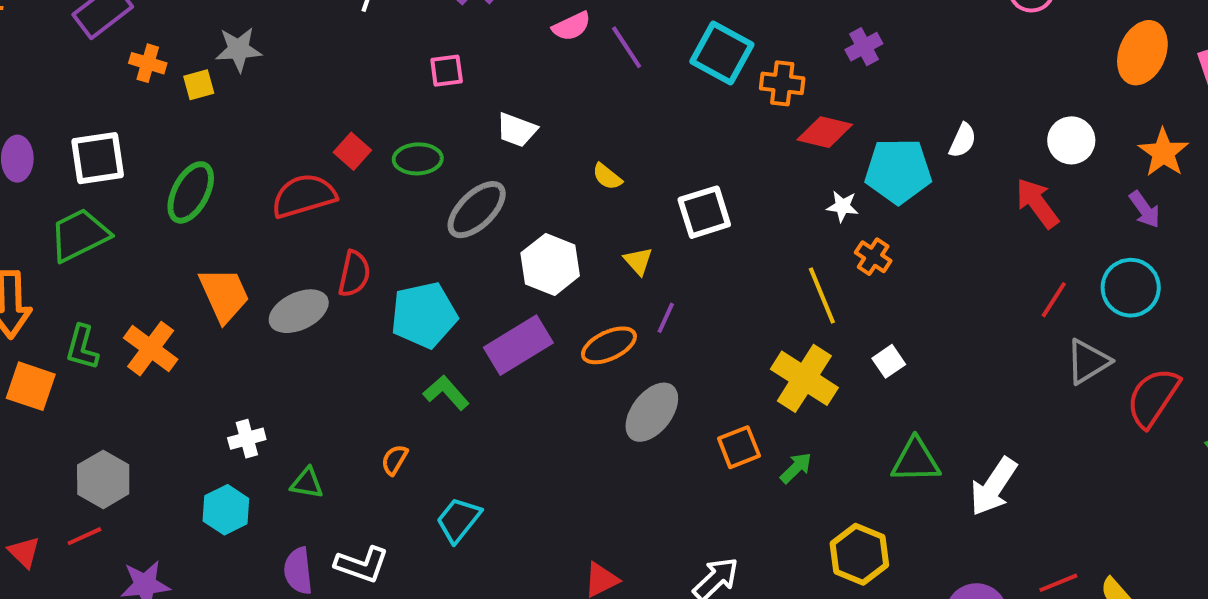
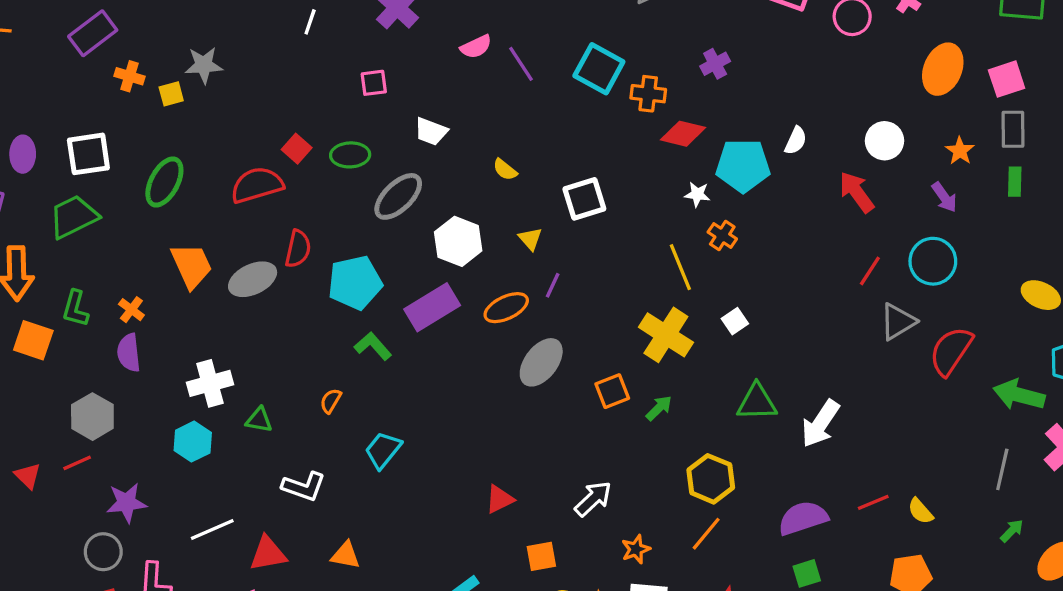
orange star: (1163, 153) -> (960, 151), size x0.7
orange cross: (151, 349) -> (131, 310), size x0.6
white cross: (247, 439) -> (210, 383), size x1.5
purple semicircle: (298, 571) -> (129, 353), moved

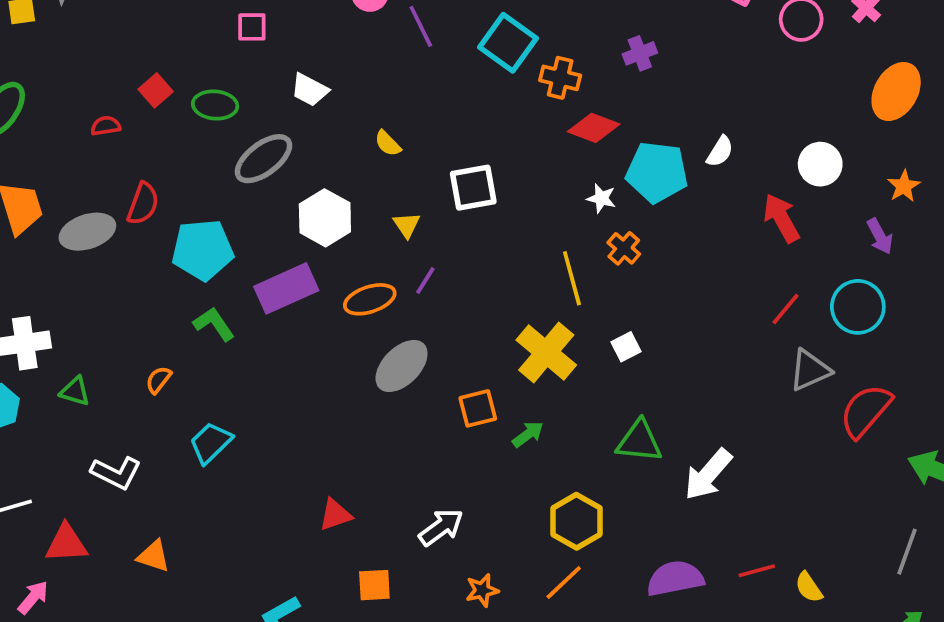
red semicircle: (257, 185) -> (106, 126), size x0.5

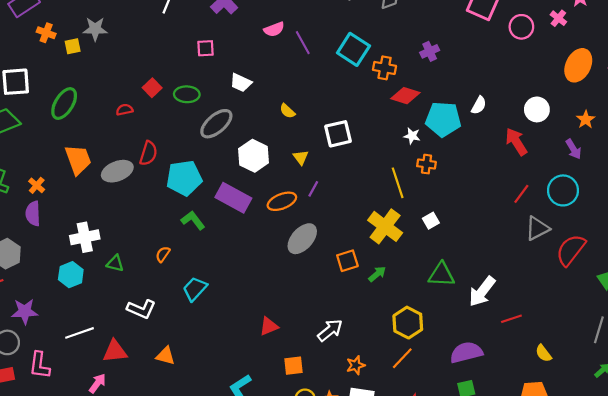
orange cross: (624, 248) -> (426, 164), turned -30
purple rectangle: (286, 288) -> (233, 198), turned 56
red line: (757, 571) -> (511, 319), moved

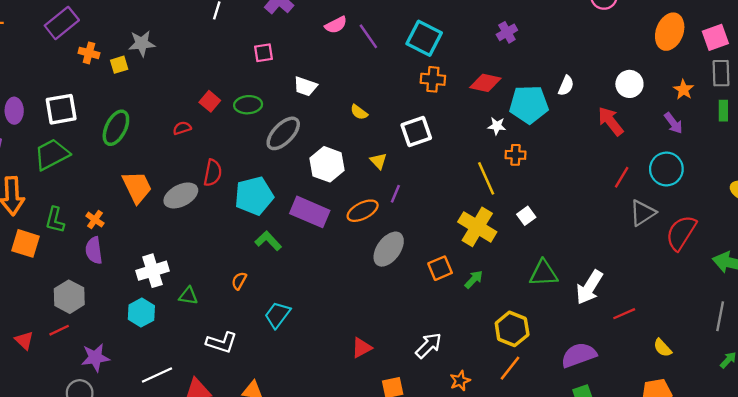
orange cross: (385, 68) -> (433, 79), moved

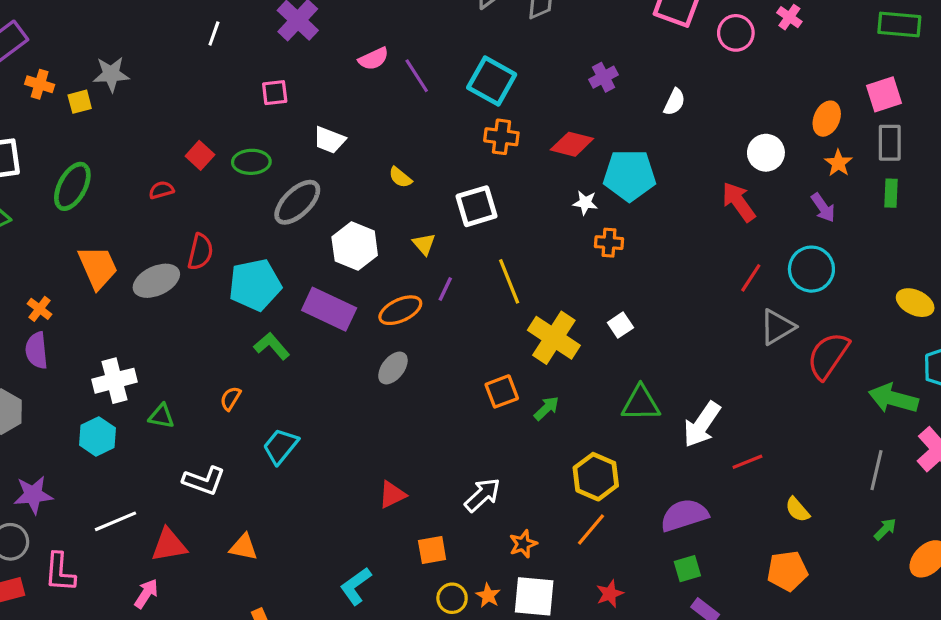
orange ellipse: (670, 32) -> (827, 119), moved, size x0.7
white semicircle: (566, 86) -> (674, 102), moved
yellow line: (486, 178) -> (509, 281), moved
gray ellipse: (389, 249) -> (393, 368), moved, size x0.7

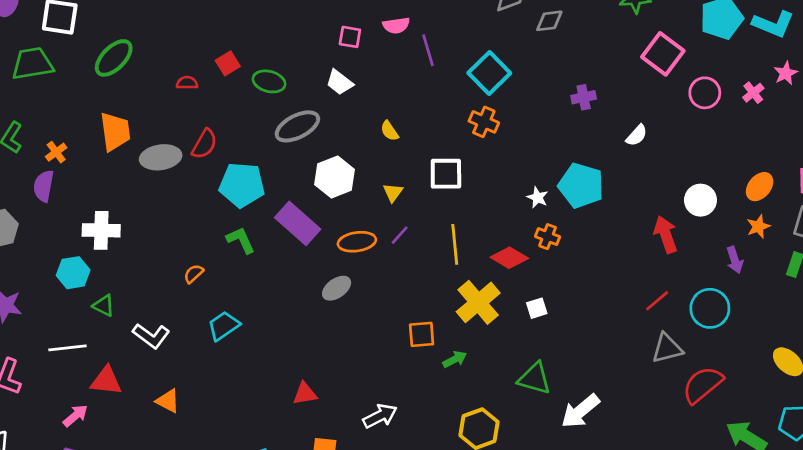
pink square: (275, 93) -> (350, 37), moved
red diamond: (572, 144) -> (509, 258), moved
green triangle: (161, 416) -> (104, 306), moved

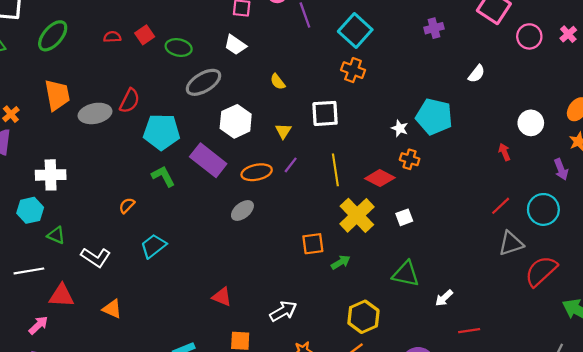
red semicircle: (187, 83) -> (112, 37), moved
purple cross: (584, 97) -> (434, 28), moved
red arrow: (666, 234) -> (504, 152), size x0.6
red triangle: (305, 394) -> (222, 297), turned 35
white arrow: (580, 411) -> (444, 298), size x0.6

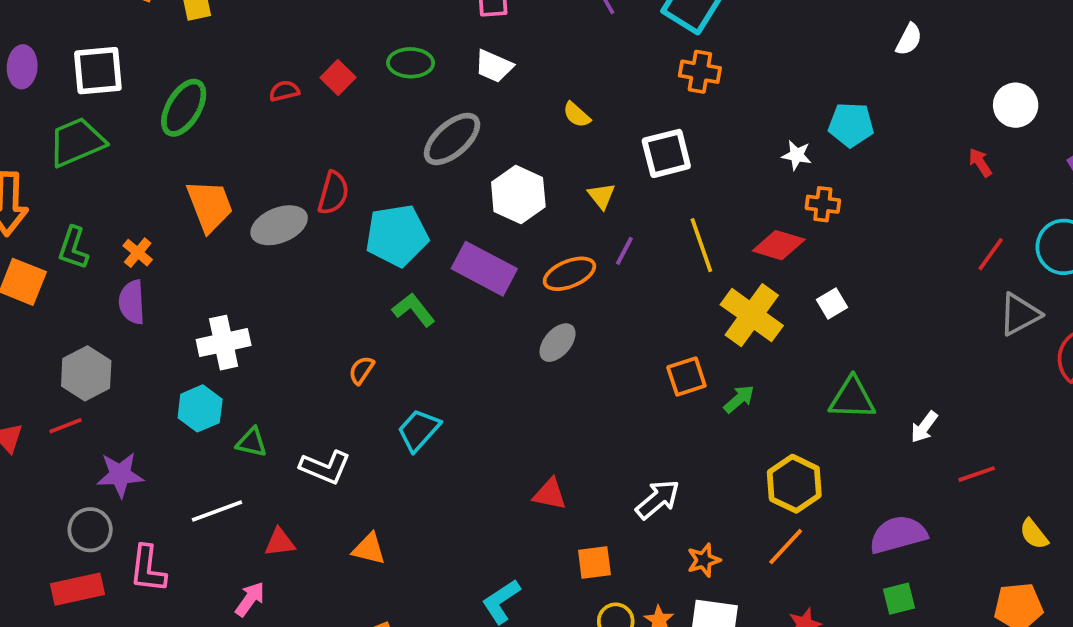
green ellipse: (179, 47) -> (411, 63), moved
cyan pentagon: (434, 117) -> (851, 125), size x0.7
red triangle: (62, 296) -> (280, 542), size x0.7

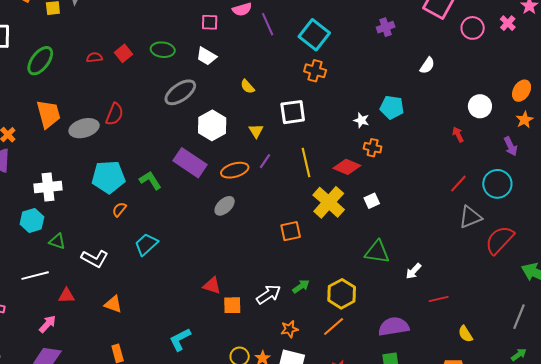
cyan pentagon: (397, 235) -> (108, 177), moved
green arrow: (739, 399) -> (301, 286), moved
orange square: (594, 563) -> (232, 305), moved

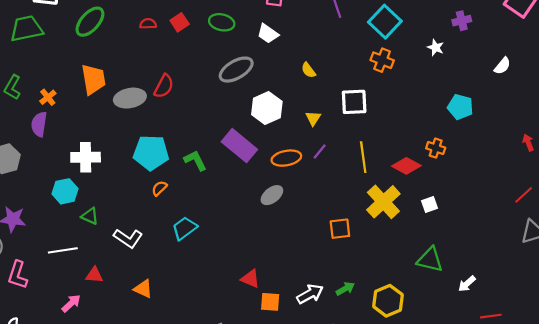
white star: (361, 120) -> (436, 48), moved

